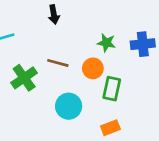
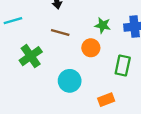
brown line: (58, 63) -> (60, 32), moved
green rectangle: (112, 89) -> (123, 65), moved

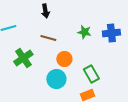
orange circle: (91, 48) -> (64, 59), moved
green rectangle: (123, 65) -> (91, 74), moved, turned -42

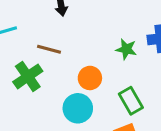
green star: (84, 32) -> (126, 49), moved
brown line: (48, 38) -> (49, 49), moved

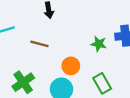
green cross: (28, 76) -> (23, 82), moved

